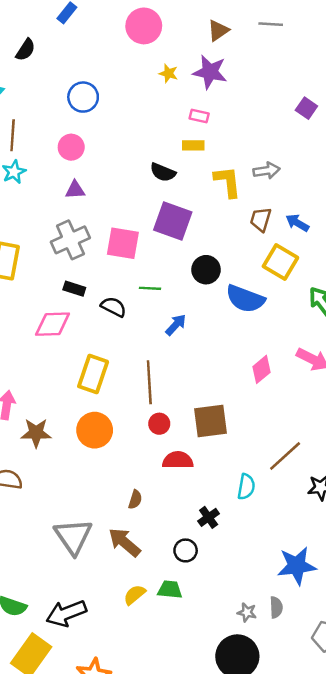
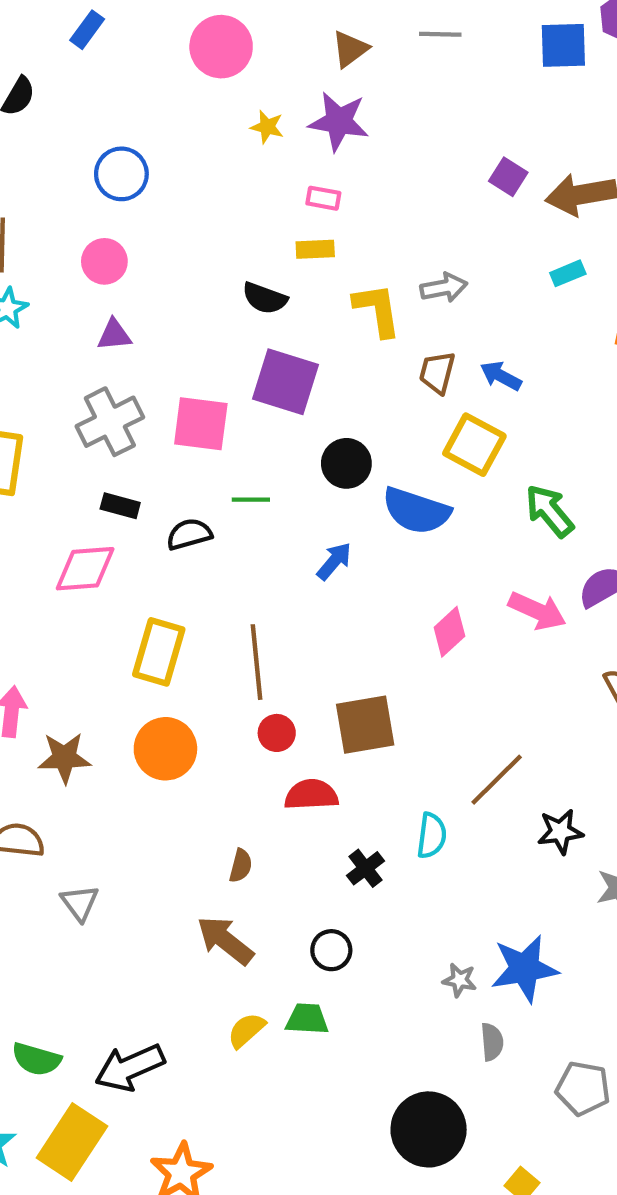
black semicircle: (113, 307) -> (189, 534), turned -40
blue arrow: (176, 325) -> (334, 561), moved
black cross: (209, 517) -> (366, 868), moved
gray triangle: (73, 536) -> (80, 903), moved, size x0.6
gray star: (247, 612) -> (460, 980), moved

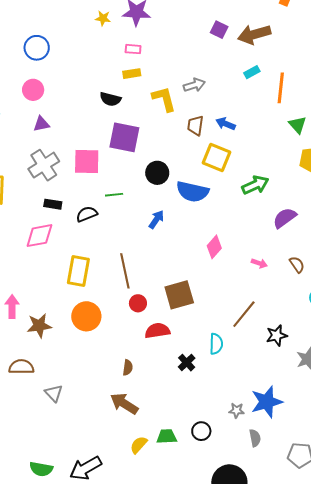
green arrow: (549, 511) -> (255, 185), turned 112
pink arrow: (537, 611) -> (259, 263), moved, size x0.6
black circle: (331, 950) -> (201, 431), moved

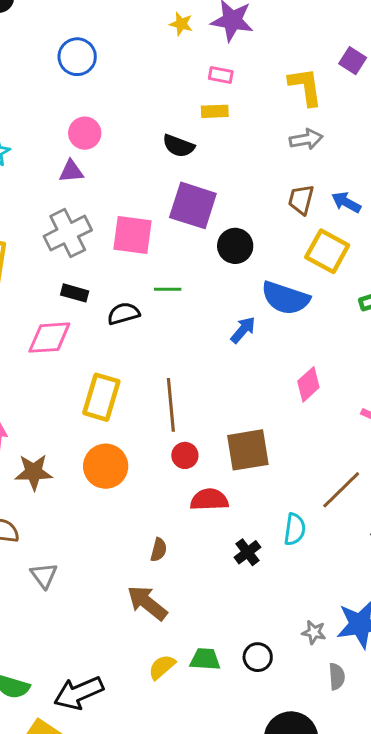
pink circle: (33, 90) -> (85, 133), moved
yellow L-shape: (164, 99) -> (305, 87), moved
black circle: (157, 173) -> (235, 246), moved
blue arrow: (156, 219) -> (243, 330), moved

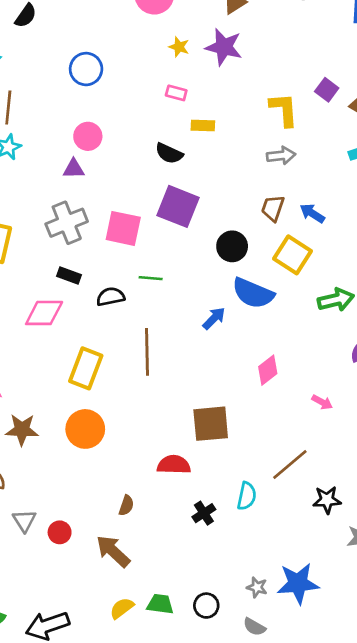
pink rectangle: (221, 75) -> (176, 93), moved
black circle: (235, 246) -> (232, 246), moved
brown line: (171, 405) -> (147, 352), moved
red circle: (185, 455) -> (60, 532), moved
gray semicircle: (337, 676) -> (254, 627), moved, turned 120

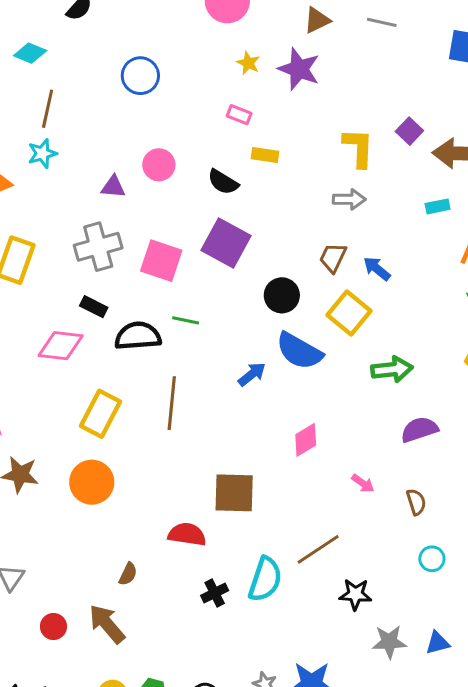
pink circle: (88, 136) -> (159, 165), moved
black semicircle: (111, 297) -> (138, 336), size x1.4
cyan semicircle: (247, 496) -> (265, 579), size x1.4
red circle: (60, 532) -> (53, 627), moved

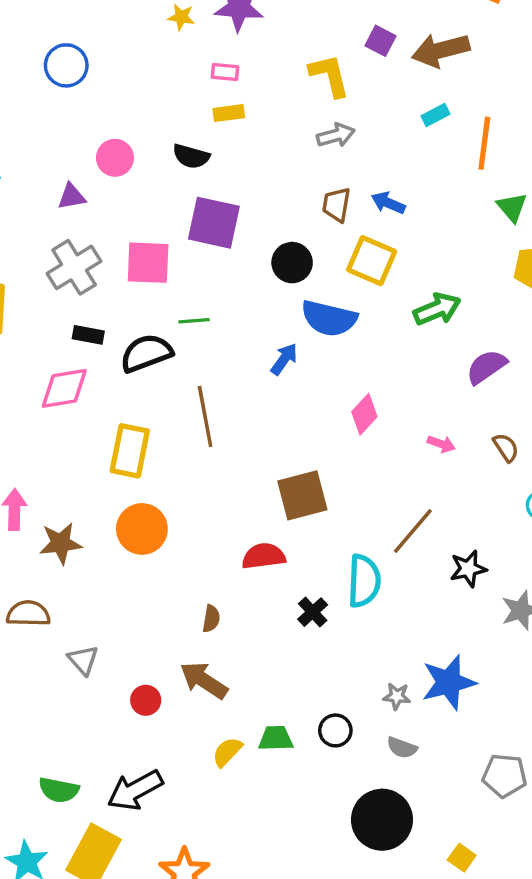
pink rectangle: (239, 115) -> (225, 72), moved

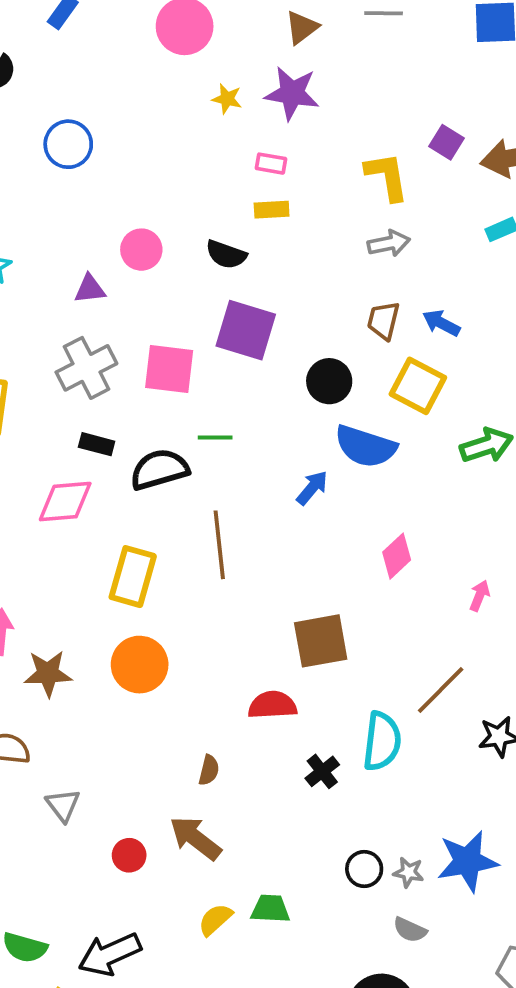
blue circle: (66, 65) -> (68, 144), moved
pink arrow: (441, 444) -> (479, 596), turned -92
black circle: (335, 730) -> (364, 869), moved

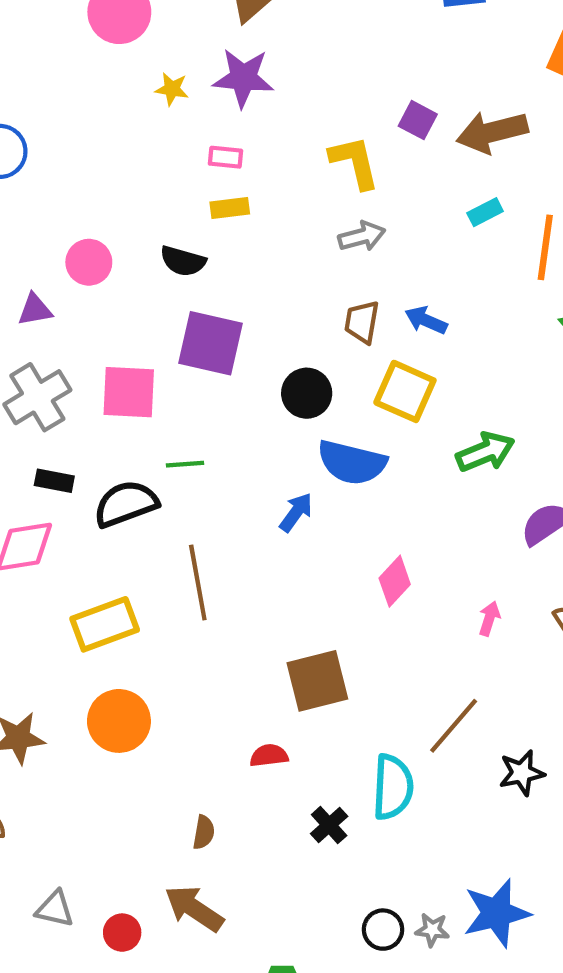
yellow rectangle: (133, 577) -> (105, 624), turned 58
red semicircle: (272, 705) -> (269, 756), size x0.7
gray triangle: (63, 805) -> (55, 909), moved, turned -36

